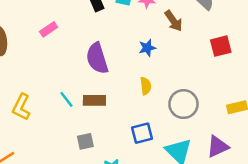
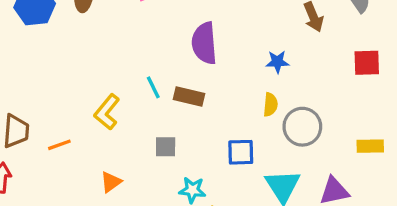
blue star: (147, 48) -> (277, 62), moved
yellow semicircle: (146, 86) -> (270, 105), moved
yellow L-shape: (21, 107) -> (107, 112), moved

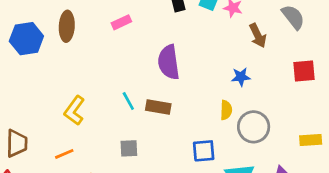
blue star: (277, 62) -> (241, 77), moved
yellow L-shape: (107, 112) -> (74, 111), moved
orange line: (59, 145) -> (64, 154), moved
gray square: (166, 147) -> (129, 148), moved

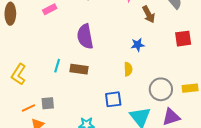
cyan line: (128, 101) -> (57, 66), turned 48
gray circle: (254, 127) -> (161, 89), moved
gray square: (129, 148) -> (48, 103), moved
orange line: (64, 154) -> (28, 108), moved

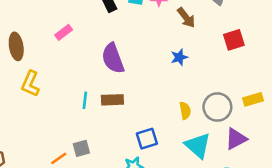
yellow semicircle: (128, 69) -> (185, 111), moved
yellow L-shape: (19, 74) -> (30, 84), moved
blue square: (113, 99) -> (147, 139), moved

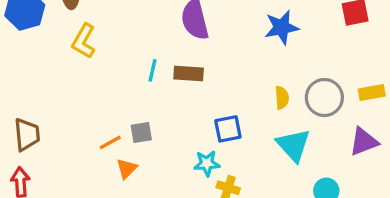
blue star: (179, 57) -> (282, 27), size x1.5
purple triangle: (236, 139) -> (364, 142), moved

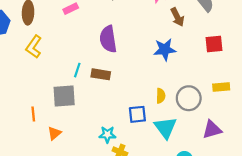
yellow rectangle: (372, 92) -> (221, 87), moved
blue square: (228, 129) -> (137, 114), moved
gray square: (141, 133) -> (64, 96), moved, size x1.6
orange line: (110, 142) -> (33, 114), moved, turned -72

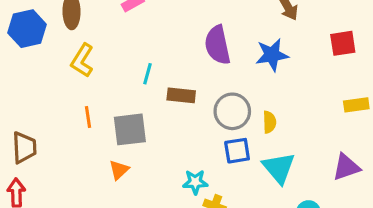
purple semicircle: (108, 39) -> (217, 45), moved
cyan line: (77, 70) -> (148, 74), moved
gray circle: (189, 98) -> (232, 111), moved
orange line: (33, 114) -> (88, 117), moved
orange triangle: (54, 133) -> (119, 170), moved

